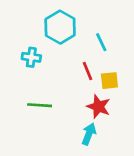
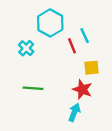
cyan cross: (31, 57) -> (26, 48), turned 35
red line: (88, 71) -> (72, 46), moved

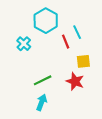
green line: (33, 88) -> (43, 80), moved, turned -30
cyan arrow: (74, 112) -> (42, 102), moved

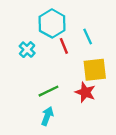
red line: (66, 42) -> (64, 46), moved
yellow square: (83, 61) -> (95, 70), size x1.5

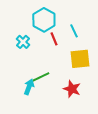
red star: (85, 92) -> (72, 89), moved
cyan arrow: (47, 116) -> (29, 87), moved

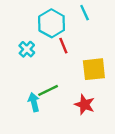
cyan line: (74, 31) -> (85, 13), moved
cyan arrow: (29, 87) -> (34, 102), turned -35

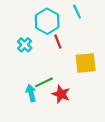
red star: (85, 105) -> (61, 94), moved

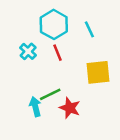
cyan line: (77, 12) -> (89, 29), moved
red line: (58, 42) -> (58, 53), moved

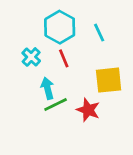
cyan arrow: (35, 107) -> (47, 88), moved
red star: (70, 108) -> (88, 110), moved

